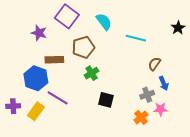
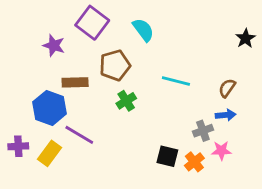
cyan line: (136, 38) -> (176, 81), moved
brown semicircle: (154, 64) -> (227, 88), moved
blue arrow: (164, 83) -> (226, 115), turned -72
black square: (106, 100) -> (167, 156), moved

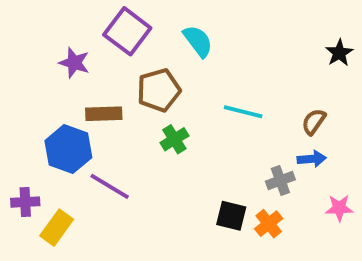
pink star: (221, 151) -> (339, 208), moved
yellow rectangle: (50, 153) -> (57, 228), moved

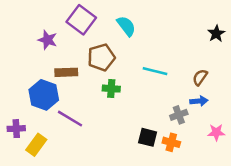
green cross: (174, 139) -> (111, 89), turned 36
orange cross: (269, 224) -> (171, 142), turned -36

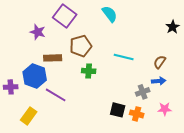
cyan semicircle: (126, 26) -> (110, 14), moved
purple cross: (16, 129) -> (11, 87), moved
pink star: (216, 132) -> (165, 109), moved

